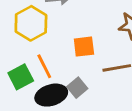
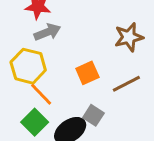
orange line: (44, 66) -> (41, 94), moved

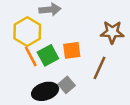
brown line: (126, 84) -> (100, 68), turned -55
green square: (35, 122) -> (48, 55), moved

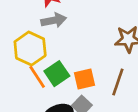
orange square: (72, 50) -> (84, 79), moved

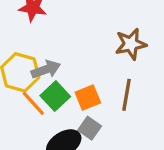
gray arrow: (54, 20) -> (46, 69), moved

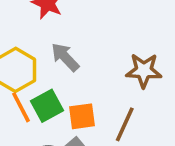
gray arrow: (46, 69) -> (65, 57), moved, turned -128

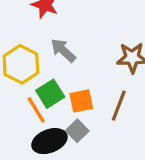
orange line: (21, 107) -> (36, 110), moved

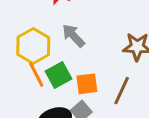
orange line: (36, 110) -> (36, 75), moved

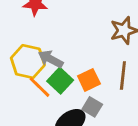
gray arrow: (73, 36) -> (51, 59), moved

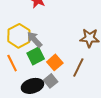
orange square: (89, 80) -> (55, 62), turned -35
orange line: (39, 87) -> (12, 63), moved

